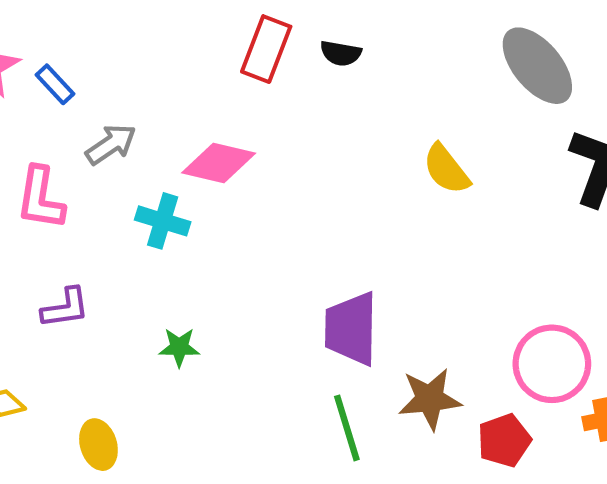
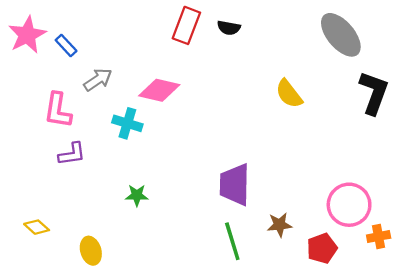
purple L-shape: (65, 308) -> (72, 154), moved
brown star: (430, 399) -> (280, 225), size x0.7

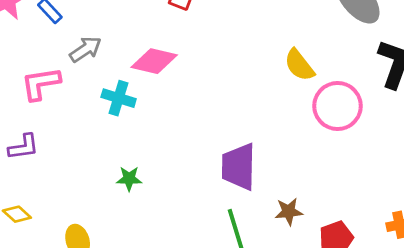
pink L-shape: (58, 110) -> (41, 84), turned 72
purple L-shape: (72, 154) -> (24, 147), moved
pink circle: (349, 205) -> (338, 106), moved

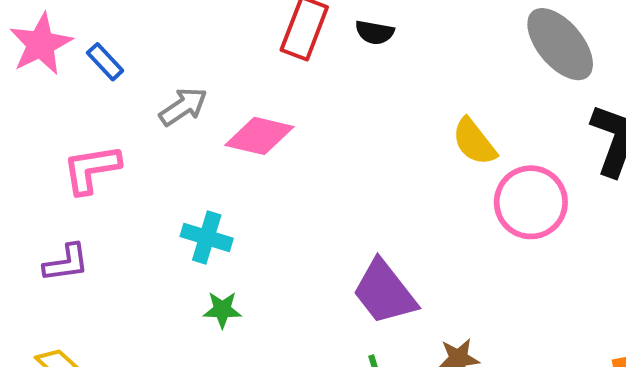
gray arrow: (86, 49) -> (183, 107), moved
cyan cross: (119, 98) -> (207, 237), moved
purple trapezoid: (239, 167) -> (384, 292), turned -39

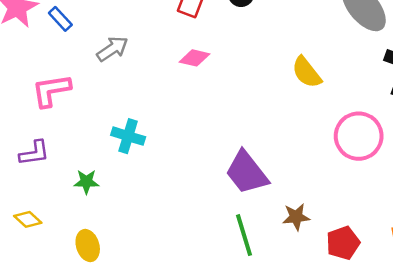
pink diamond: (259, 136) -> (195, 58), moved, size x0.7
pink circle: (531, 202) -> (359, 136), moved
green star: (222, 310) -> (86, 182), moved

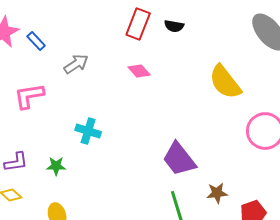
pink diamond: (195, 58) -> (139, 71), turned 35
yellow semicircle: (307, 72) -> (225, 82), size x1.4
purple L-shape: (34, 153) -> (16, 162), moved

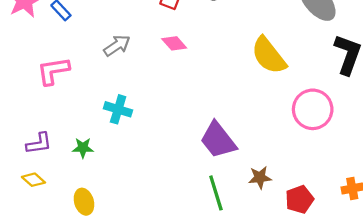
gray arrow: (76, 64) -> (117, 46), moved

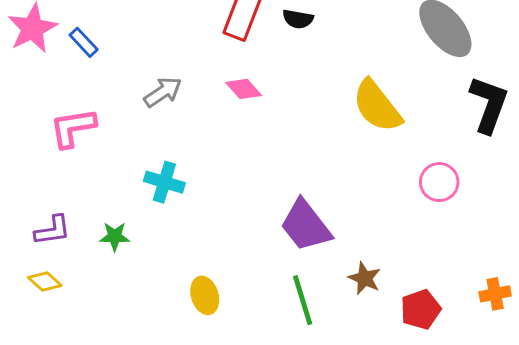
pink circle: (313, 109) -> (439, 182), size x0.7
brown star: (260, 177) -> (365, 278), turned 30
yellow ellipse: (84, 202) -> (205, 295), moved

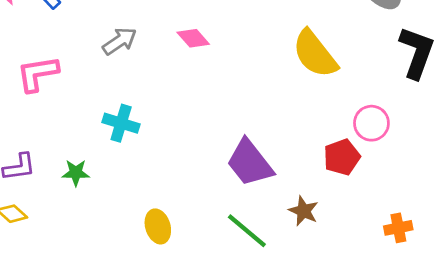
orange cross: (495, 294) -> (398, 228), moved
green line: (303, 300) -> (247, 231), turned -33
red pentagon: (421, 309) -> (342, 157), moved

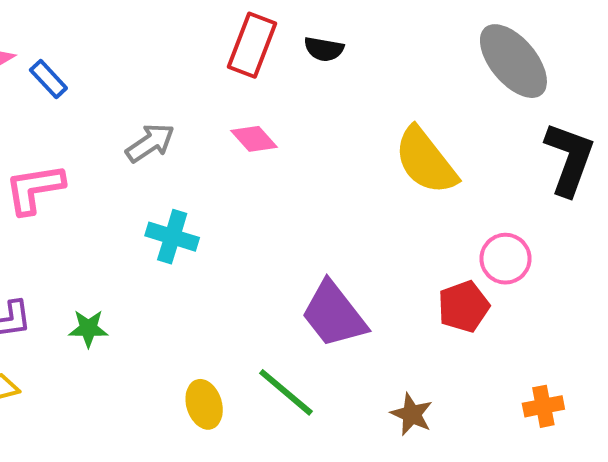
cyan cross: (121, 123) -> (172, 237), moved
brown star: (304, 211) -> (412, 414), moved
green line: (247, 231) -> (286, 392), moved

